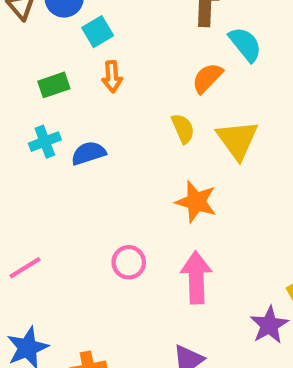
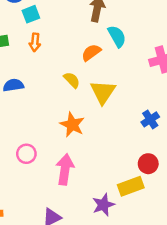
yellow semicircle: (183, 129) -> (72, 80), turned -30

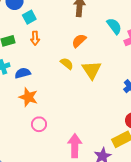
cyan semicircle: (117, 36) -> (114, 26), moved
orange star: (72, 125) -> (28, 97), moved
pink arrow: (65, 169) -> (75, 146), moved

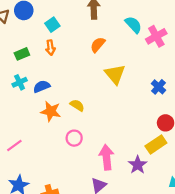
cyan square: (29, 17) -> (52, 25), moved
yellow semicircle: (67, 64) -> (77, 105), moved
pink circle: (39, 124) -> (74, 138), moved

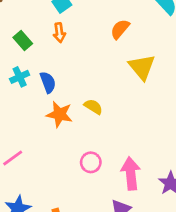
green rectangle: (22, 54) -> (23, 41), turned 72
blue semicircle: (42, 86) -> (48, 82), turned 91
pink circle: (74, 138) -> (91, 162), moved

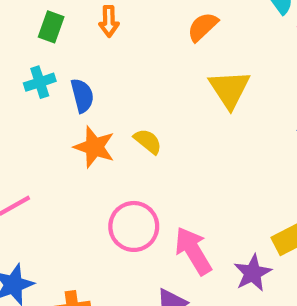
green rectangle: (23, 41) -> (51, 27), turned 54
pink circle: (91, 162) -> (134, 226), size x1.5
pink arrow: (131, 173) -> (193, 251), turned -32

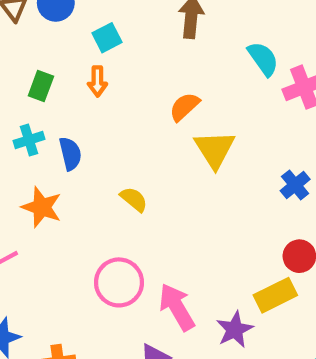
orange semicircle: (203, 27) -> (184, 107), moved
orange star: (94, 147) -> (42, 207), moved

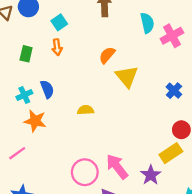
cyan semicircle: (263, 59) -> (147, 23), turned 30
cyan cross: (29, 140) -> (24, 95), moved
yellow semicircle: (134, 199) -> (86, 110), turned -35
pink circle: (119, 282) -> (85, 172), moved

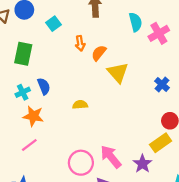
orange arrow: (57, 47) -> (80, 43), moved
green rectangle: (26, 54) -> (23, 54), size x1.5
pink line: (17, 153) -> (29, 145), moved

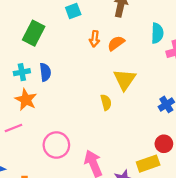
orange semicircle: (99, 53) -> (116, 43), moved
yellow semicircle: (80, 105) -> (106, 102), moved, turned 64
pink circle: (81, 163) -> (56, 145), moved

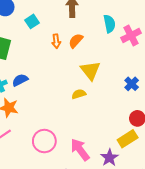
blue semicircle: (45, 72) -> (20, 80), turned -98
yellow semicircle: (106, 102) -> (79, 94), turned -80

